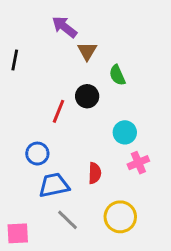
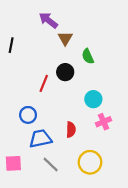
pink square: (18, 233) -> (13, 163), moved

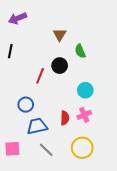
purple arrow: (48, 20) -> (17, 18), moved, turned -60
black line: (11, 45) -> (10, 51), moved
pink cross: (104, 122) -> (84, 115), moved

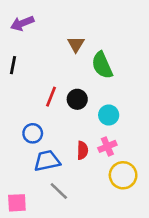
green semicircle: (80, 51) -> (102, 65), size x1.5
black circle: (60, 66) -> (77, 99), moved
yellow circle: (82, 148) -> (123, 175), moved
pink square: (12, 149) -> (17, 203), moved

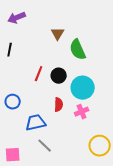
cyan circle: (109, 115) -> (83, 88), size x1.5
blue circle: (33, 133) -> (13, 102), moved
red semicircle: (82, 150) -> (59, 105), moved
yellow circle: (123, 175) -> (100, 146), moved

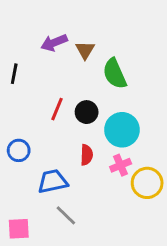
purple arrow: (17, 18) -> (54, 43), moved
yellow circle: (100, 146) -> (147, 183), moved

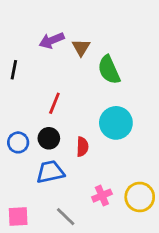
black circle: (87, 112) -> (49, 138), moved
pink cross: (121, 165) -> (102, 196), moved
yellow circle: (147, 183) -> (140, 197), moved
gray line: (66, 215) -> (66, 217), moved

